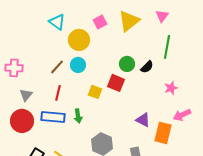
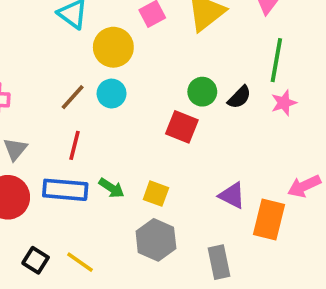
pink star: (171, 88) -> (284, 103), moved
yellow square: (95, 92) -> (156, 194), moved
green arrow: (78, 116) -> (112, 188), turned -48

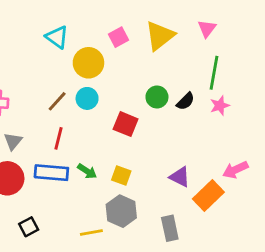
red square: (182, 127) -> (126, 124), moved
orange rectangle: (269, 219) -> (208, 195), turned 32
black square: (36, 260) -> (29, 227), turned 30
yellow line: (80, 262) -> (91, 233), moved, turned -45

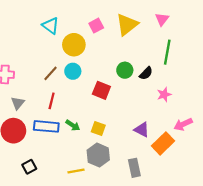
pink star: (220, 106) -> (164, 95), moved

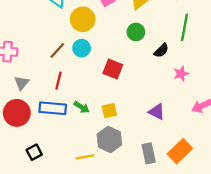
green circle: (125, 70) -> (136, 32), moved
yellow square: (98, 129) -> (109, 111), turned -32
orange rectangle: (163, 143) -> (180, 151), moved

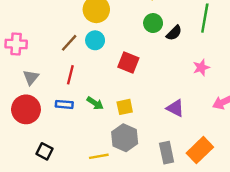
black semicircle: (161, 50) -> (174, 33), moved
blue rectangle: (53, 108) -> (64, 104), size x0.6
black square: (34, 152) -> (44, 151), turned -35

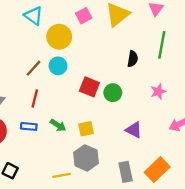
green circle: (153, 23) -> (113, 93), moved
black semicircle: (174, 33) -> (133, 59), turned -35

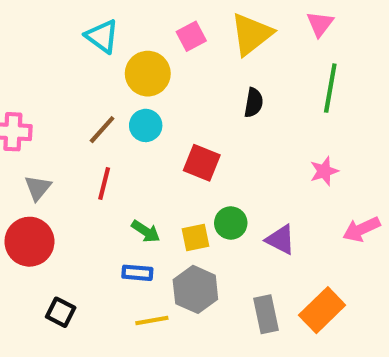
black semicircle: (133, 59) -> (254, 103), moved
green circle: (113, 93) -> (231, 223), moved
blue rectangle: (29, 126) -> (137, 273), moved

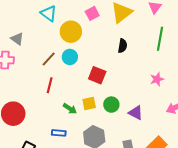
gray triangle: (38, 188) -> (17, 39), moved, turned -32
yellow square: (195, 238) -> (89, 104), moved
blue rectangle: (137, 273) -> (59, 133), moved

